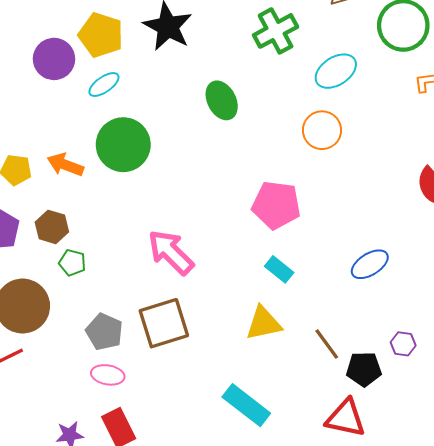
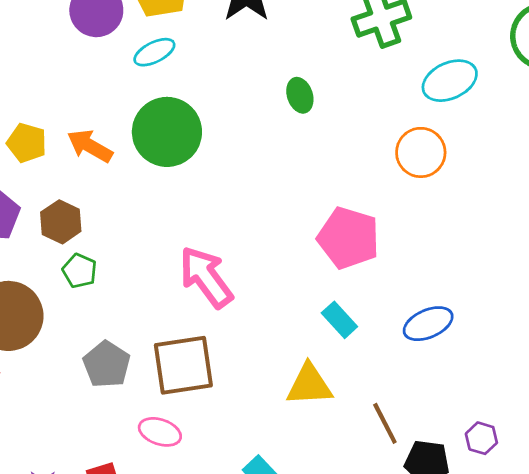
green ellipse: (222, 100) -> (300, 95), size x0.7
blue ellipse: (370, 264) -> (428, 324), moved
pink ellipse: (108, 375) -> (160, 432), moved

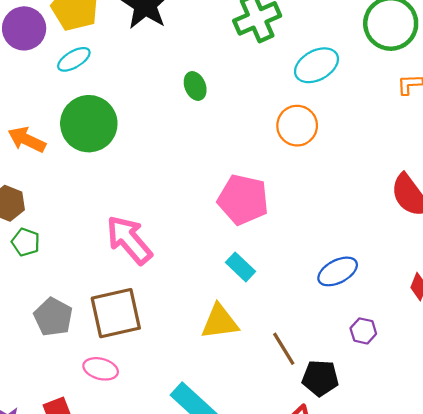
blue ellipse: (428, 324) -> (338, 271), moved
purple hexagon: (481, 438) -> (363, 331), moved

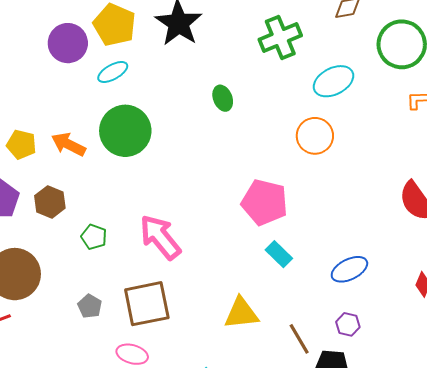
green pentagon: (26, 242) -> (94, 237), moved
cyan rectangle: (240, 267) -> (279, 254), moved
gray pentagon: (53, 317) -> (90, 306), size x0.7
purple hexagon: (363, 331) -> (348, 324), moved

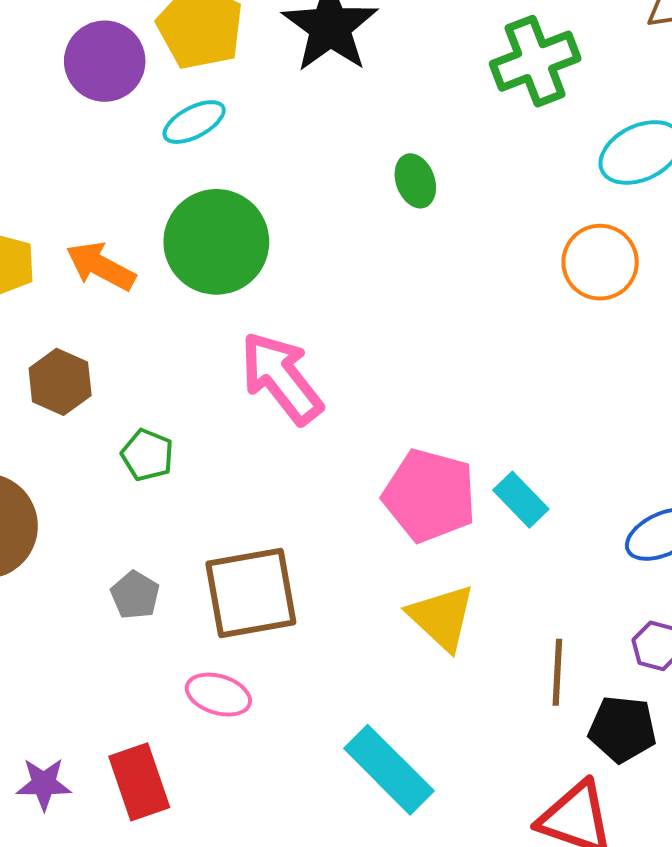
pink pentagon: (264, 202) -> (430, 496), moved
pink arrow: (160, 237) -> (281, 378), moved
yellow triangle: (241, 313) -> (442, 617), turned 48
brown line: (299, 339) -> (557, 672), turned 32

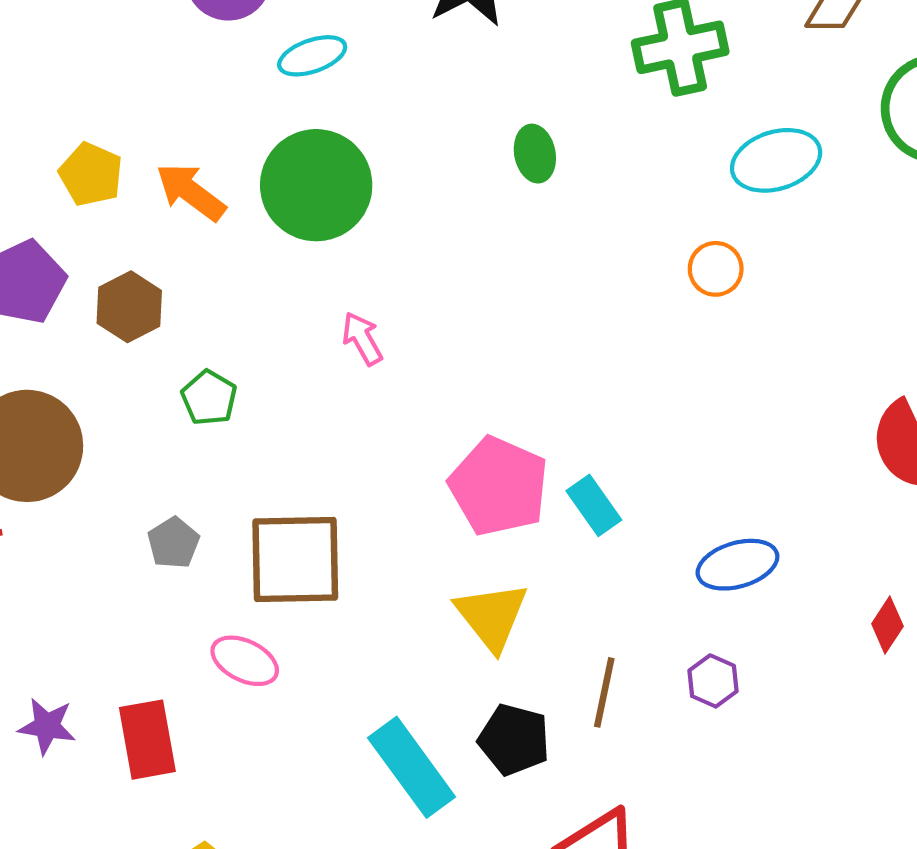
orange circle: (600, 262) -> (716, 269), size x0.7
pink arrow: (281, 378) -> (362, 339), size x0.5
black pentagon: (622, 729) -> (514, 740), moved

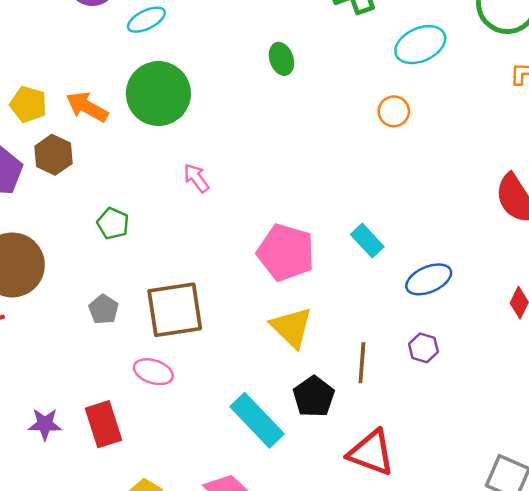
brown hexagon: (129, 307) -> (53, 155), moved
cyan rectangle: (594, 505) -> (367, 241), moved
black pentagon: (514, 740) -> (314, 397), turned 30

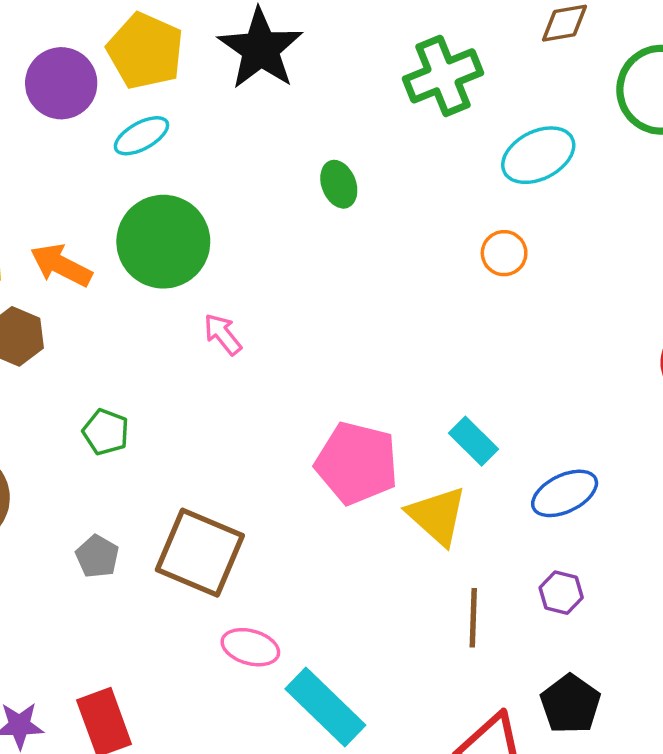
pink arrow: (196, 178) -> (223, 334), moved
brown square: (175, 310) -> (200, 553), turned 34
yellow triangle: (292, 327) -> (437, 516), moved
pink ellipse: (153, 372) -> (250, 647), moved
black pentagon: (314, 397) -> (570, 704), moved

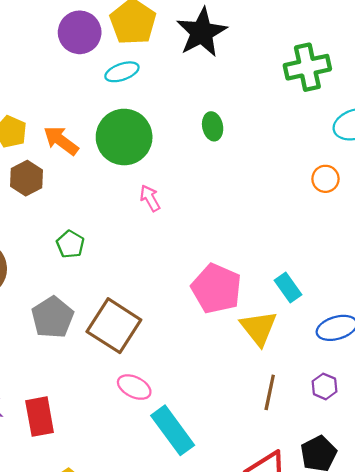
green ellipse: (339, 184) -> (213, 126), moved
gray pentagon: (97, 556) -> (53, 317), size x1.6

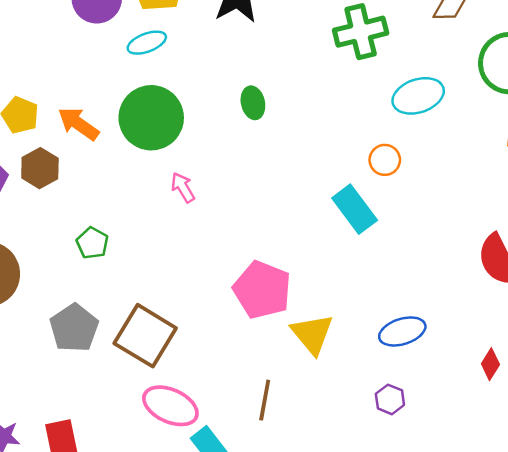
cyan rectangle: (288, 287) -> (355, 209), moved, size x1.4
pink ellipse: (134, 387) -> (170, 406), size x1.4
brown line: (270, 392) -> (265, 400), moved

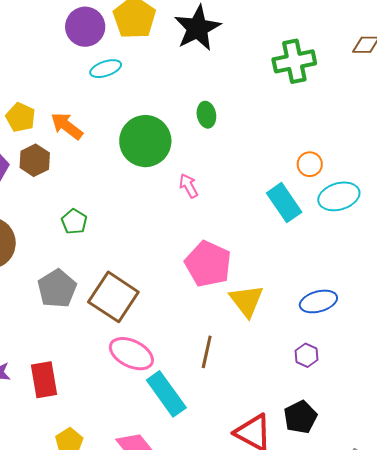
cyan ellipse: (147, 43) -> (106, 69), moved
cyan ellipse: (418, 96) -> (339, 196), moved
green circle: (151, 118) -> (145, 141), moved
pink arrow: (183, 187) -> (189, 186), moved

